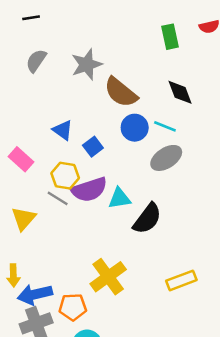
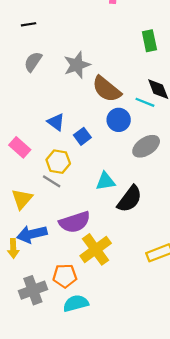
cyan line: (165, 126) -> (145, 102), moved
purple semicircle: (89, 190) -> (75, 222), moved
blue arrow: (35, 294) -> (32, 234), moved

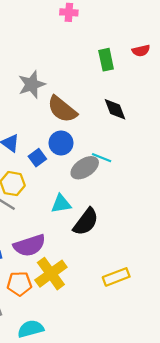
cyan line: (145, 102) -> (102, 158), moved
blue circle: (119, 120) -> (61, 143), moved
gray ellipse: (146, 146) -> (85, 168), moved
orange pentagon: (65, 276) -> (19, 284), moved

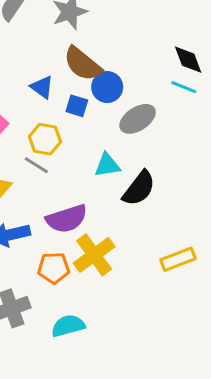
brown semicircle: (62, 109) -> (83, 64), moved
black diamond: (115, 109) -> (188, 60), moved
blue square: (37, 158) -> (77, 106), turned -36
cyan line: (102, 158) -> (184, 87), moved

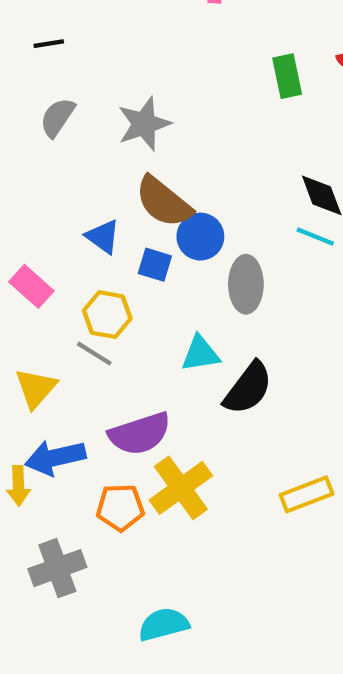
gray ellipse: (138, 119) -> (246, 284), turned -57
cyan semicircle: (68, 326) -> (164, 624), moved

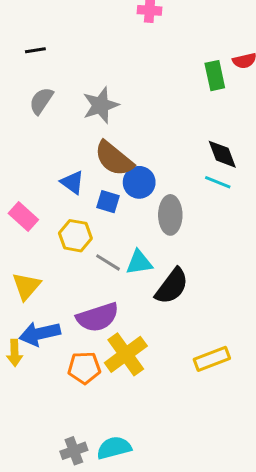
green rectangle: (287, 76) -> (215, 76), moved
gray line: (94, 354) -> (108, 262), moved
gray cross: (57, 568) -> (74, 451), moved, size x0.7

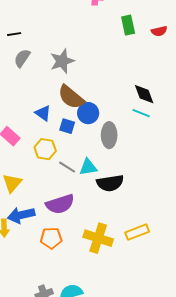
black line: (35, 50) -> (14, 34), moved
green rectangle: (215, 76) -> (128, 25), moved
black semicircle: (172, 286) -> (110, 183), turned 44
yellow cross: (126, 354) -> (98, 238), moved, turned -36

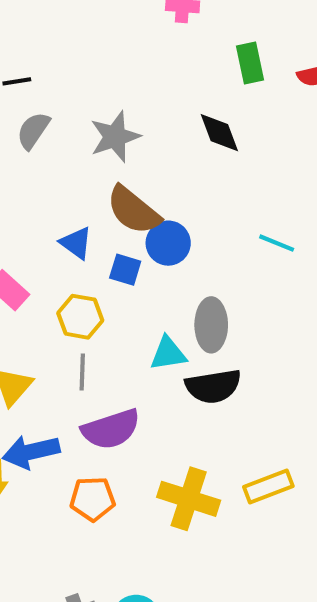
black diamond: (144, 94) -> (219, 133), moved
gray ellipse: (109, 135) -> (211, 325), moved
gray line: (67, 167) -> (82, 372), moved, turned 60

